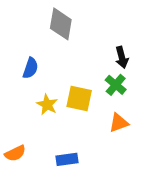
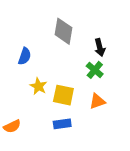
gray diamond: (61, 24) -> (63, 31), moved
yellow square: (79, 99) -> (63, 95), moved
blue rectangle: (67, 159) -> (62, 124), moved

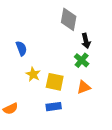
gray diamond: (63, 31) -> (69, 19), moved
blue semicircle: (25, 56) -> (21, 48), turned -40

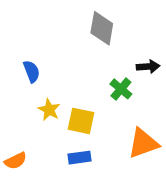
black arrow: (86, 41) -> (148, 67), moved, turned -80
orange triangle: (84, 87) -> (143, 143), moved, size x1.5

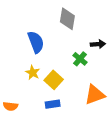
blue semicircle: (32, 71) -> (36, 42), moved, size x1.5
yellow square: (81, 121) -> (54, 80), turned 30
orange semicircle: (16, 161) -> (11, 106), turned 32

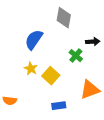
blue semicircle: (36, 42) -> (34, 40), turned -125
blue rectangle: (53, 104) -> (59, 106), moved

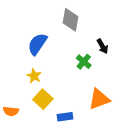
black arrow: (93, 42) -> (102, 46), turned 64
yellow square: (51, 76) -> (43, 99), moved

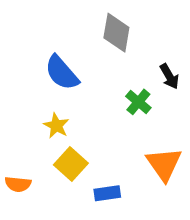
blue semicircle: (37, 44) -> (62, 73), turned -75
orange triangle: (99, 99) -> (164, 164), turned -45

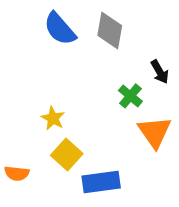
blue semicircle: (62, 73) -> (60, 29), moved
orange triangle: (164, 164) -> (155, 132), moved
blue rectangle: (107, 193) -> (101, 182), size x1.5

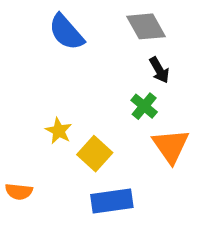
gray diamond: (110, 30) -> (146, 26), moved, turned -39
black arrow: (160, 72) -> (159, 70), moved
yellow square: (67, 154) -> (95, 154), moved

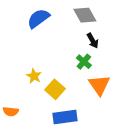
blue semicircle: (66, 32) -> (38, 18), turned 95

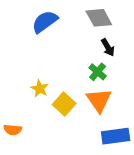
orange triangle: (99, 85) -> (99, 100), moved
blue rectangle: (65, 117) -> (116, 136), moved

